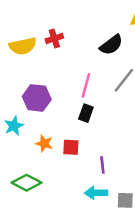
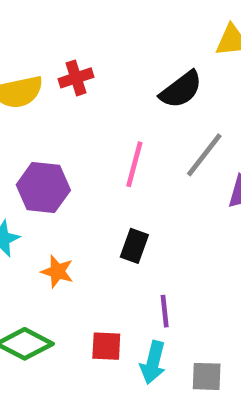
black rectangle: (86, 113) -> (134, 246), moved
red square: (71, 147) -> (106, 346), moved
cyan arrow: (96, 193) -> (153, 362), turned -75

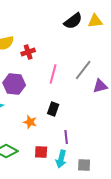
red cross: (76, 78) -> (28, 52), moved
black semicircle: (181, 90) -> (73, 21), moved
orange star: (57, 271) -> (30, 122), moved

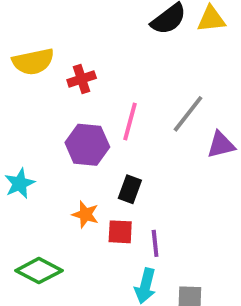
purple hexagon: (14, 84) -> (87, 145), moved
red square: (41, 152) -> (120, 232), moved

